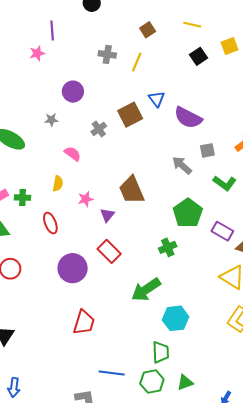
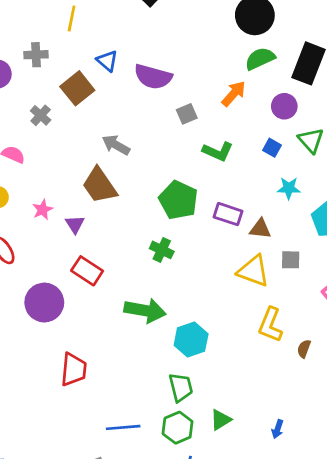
gray cross: (107, 54) -> (36, 55), moved
gray arrow: (182, 165) -> (116, 145), moved
green cross: (168, 247) -> (162, 250), turned -30
green arrow: (146, 290) -> (145, 310), turned -124

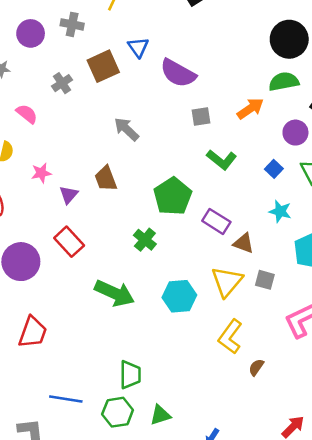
brown trapezoid: (99, 185) -> (106, 179), moved, size x0.7
yellow triangle: (253, 271) -> (227, 281), turned 36
cyan hexagon: (191, 340) -> (179, 296), moved

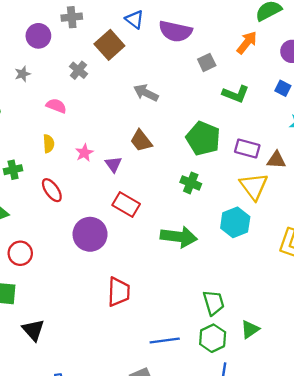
yellow triangle: (227, 281) -> (254, 186), moved

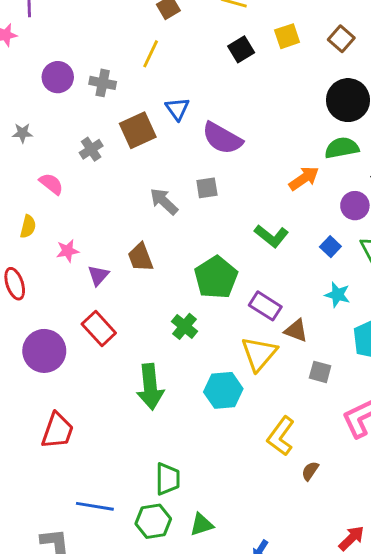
purple circle: (38, 36) -> (58, 77), moved
gray square: (207, 62) -> (207, 188), moved
green arrow: (179, 237) -> (150, 387), turned 60

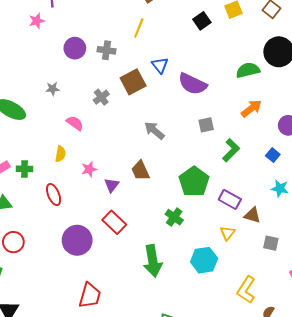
green semicircle: (342, 148) -> (248, 70), moved
gray square: (207, 188) -> (206, 125), moved
green L-shape: (271, 236) -> (231, 150), turned -80
yellow triangle: (259, 354) -> (227, 233), size x0.6

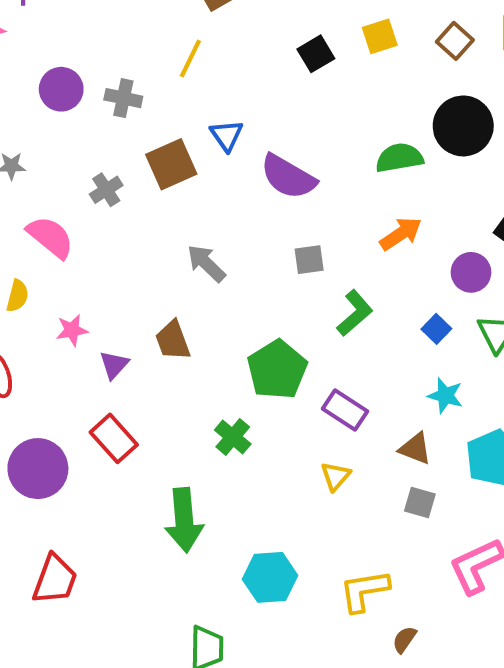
pink semicircle: (75, 123) -> (50, 237), size x1.4
brown triangle: (252, 215) -> (415, 449), moved
cyan hexagon: (204, 260) -> (270, 577), moved
yellow L-shape: (246, 290) -> (364, 591), turned 44

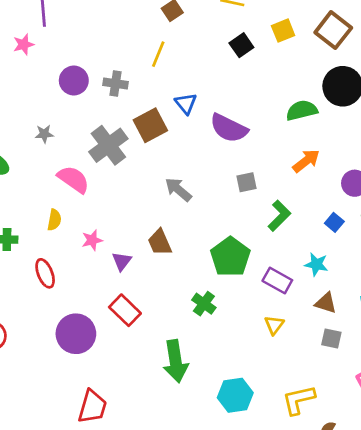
brown square: (455, 41) -> (333, 30), size x1.5
gray cross: (106, 190) -> (108, 145), size x1.8
cyan star: (445, 396) -> (316, 264), moved

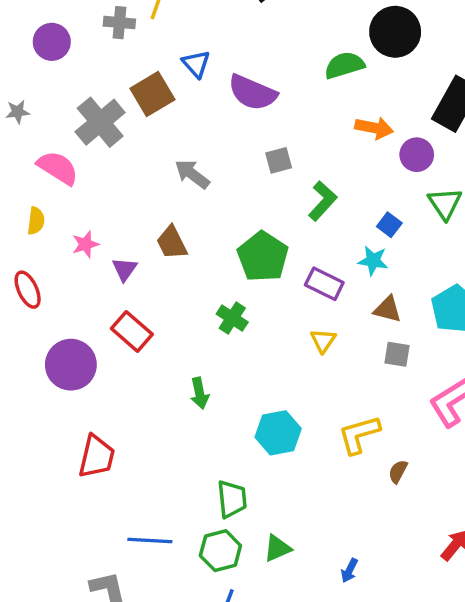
gray cross: (116, 84) -> (119, 23), moved
orange arrow: (306, 161) -> (374, 128), moved, turned 52
blue square: (334, 222) -> (389, 225), moved
green arrow: (175, 361) -> (200, 393), size x0.6

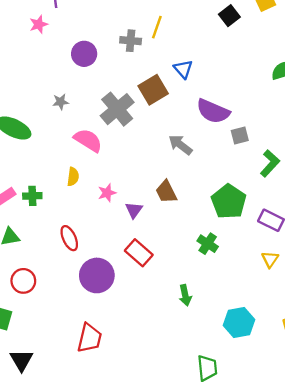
purple semicircle: (252, 93) -> (213, 111), moved
red ellipse: (28, 290) -> (69, 238), moved
red trapezoid: (97, 457) -> (90, 338), moved

